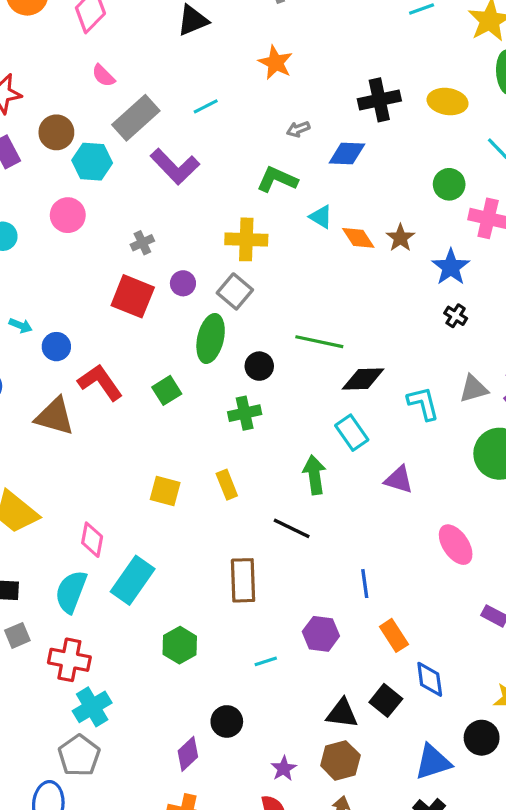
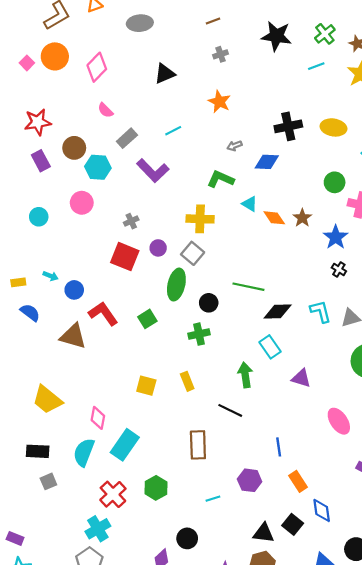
gray rectangle: (136, 118) -> (127, 138), size x0.7
cyan L-shape: (423, 403) -> (321, 311), moved
red cross: (69, 660) -> (113, 494), moved, turned 36

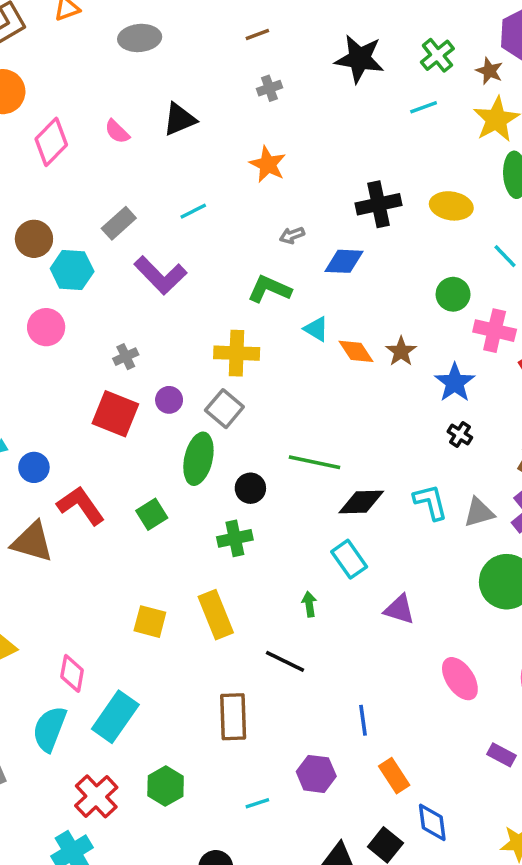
pink diamond: (97, 67) -> (51, 142), moved
pink semicircle: (105, 110) -> (117, 131), moved
green arrow: (245, 375) -> (309, 604), size x0.6
yellow rectangle: (187, 381) -> (216, 615), size x1.5

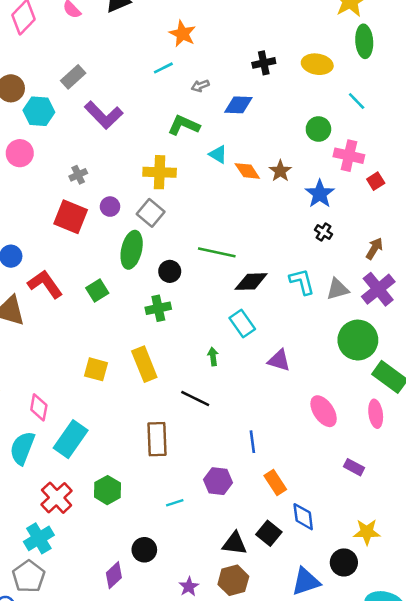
black cross: (379, 204) -> (264, 63), size x0.7
cyan line: (193, 211) -> (163, 68), moved

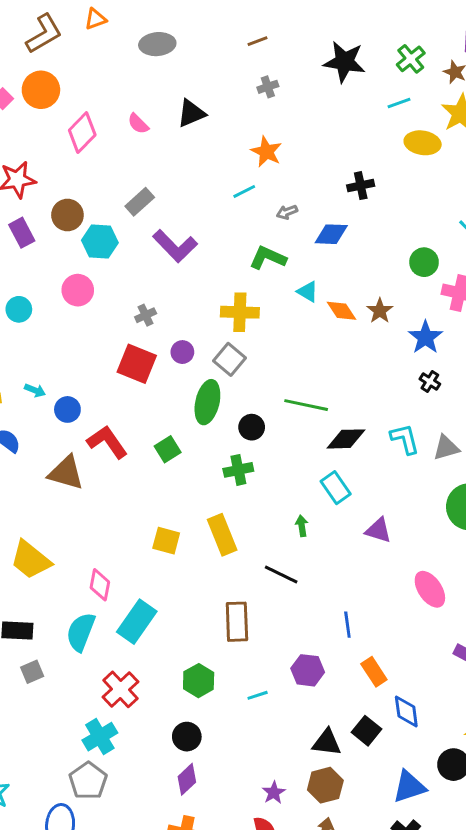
yellow ellipse: (317, 64) -> (423, 143), moved
green hexagon: (107, 490) -> (199, 681), moved
black circle: (144, 550) -> (187, 737), moved

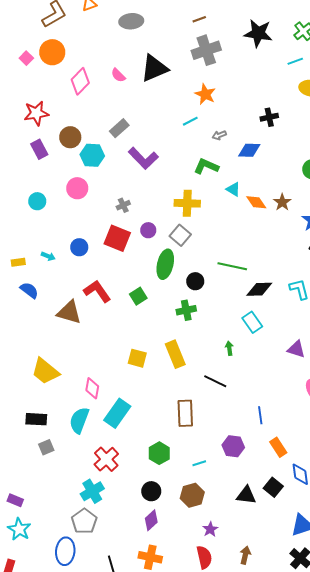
gray cross: (268, 87) -> (206, 50), size x2.0
black triangle: (191, 113) -> (154, 68), size x1.4
blue circle: (67, 409) -> (79, 247), moved
purple triangle: (378, 530) -> (296, 349), moved
brown hexagon: (325, 785) -> (192, 495), moved

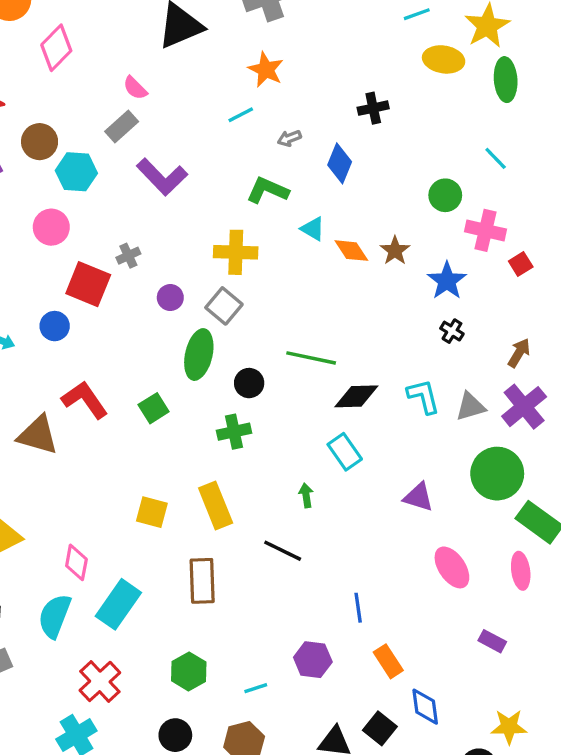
pink semicircle: (118, 75) -> (135, 88), moved
blue diamond: (249, 150) -> (340, 163), turned -70
red square: (117, 238) -> (88, 284), moved
brown rectangle: (185, 413) -> (202, 581), moved

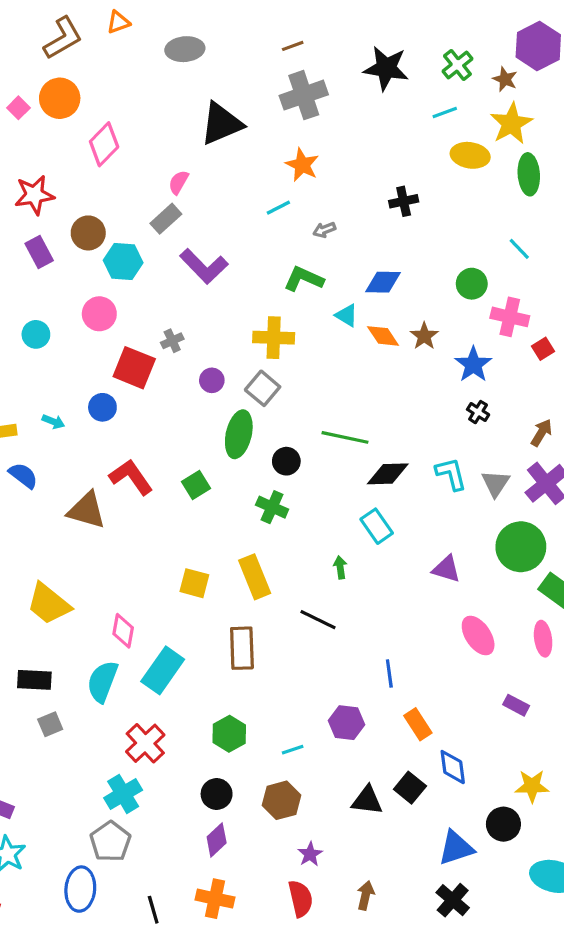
pink semicircle: (135, 88) -> (179, 182), turned 75
blue diamond: (340, 163) -> (383, 282), moved, turned 69
gray triangle: (470, 407) -> (496, 483), turned -40
green cross: (234, 432) -> (272, 507), turned 36

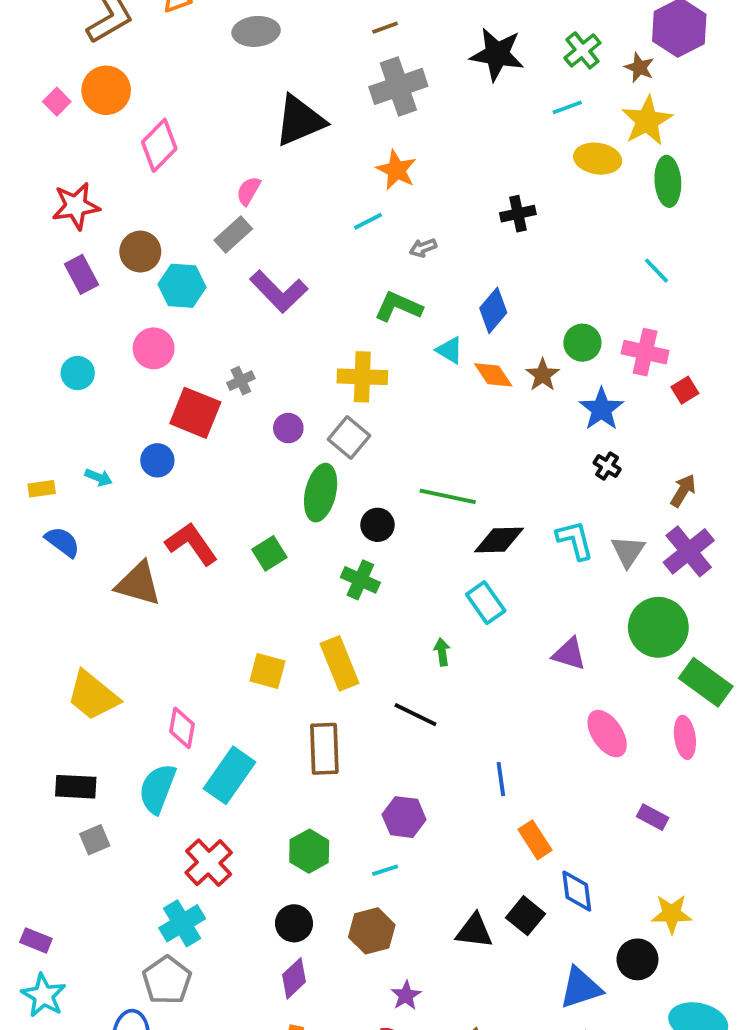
blue diamond: (383, 282) -> (493, 310), turned -51
green circle: (472, 284) -> (582, 343), moved
purple hexagon: (347, 723) -> (404, 817), moved

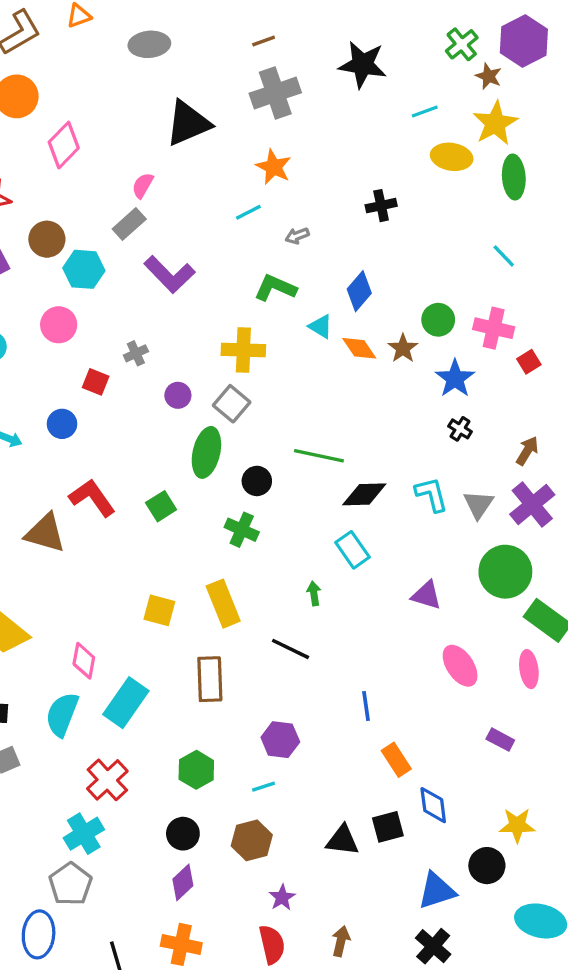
green cross: (582, 50) -> (462, 44), moved
red square: (195, 413) -> (96, 382), size x0.6
black square: (526, 916) -> (388, 827), turned 36

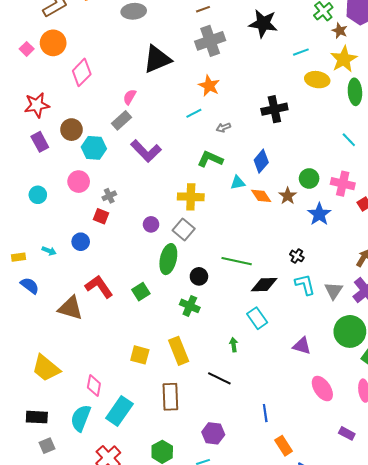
black cross: (381, 206) -> (274, 109), size x1.4
cyan triangle: (321, 326) -> (238, 183), turned -42
gray cross: (136, 353) -> (109, 196), moved
black cross: (460, 429) -> (297, 256), moved

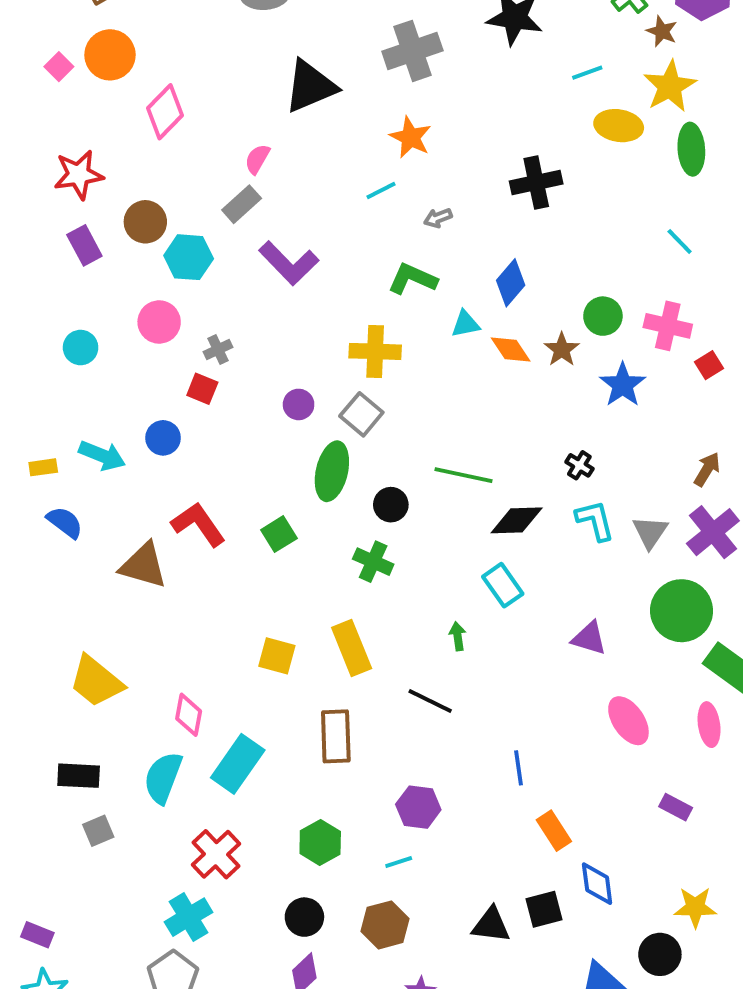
cyan arrow: (49, 251) -> (102, 456), size x1.6

